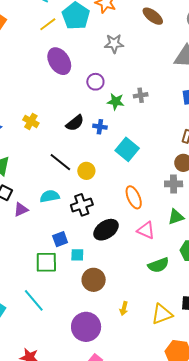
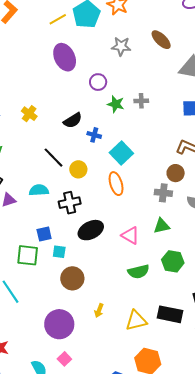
brown ellipse: (153, 16) -> (161, 40), moved
blue cross: (100, 127) -> (94, 135), moved
orange ellipse: (134, 197) -> (116, 184), moved

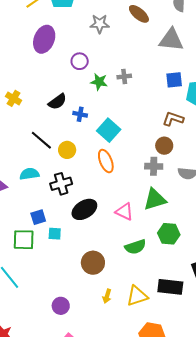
purple ellipse: (65, 57) -> (44, 39), turned 52
green triangle: (162, 226) -> (155, 199), size x1.4
brown circle: (72, 278) -> (93, 263), moved
yellow arrow: (99, 310) -> (107, 296), moved
purple circle: (59, 324) -> (61, 306), size x0.6

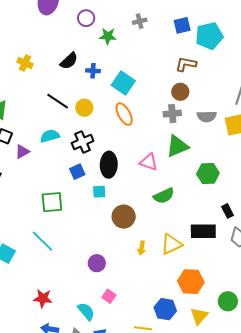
gray cross: (124, 76) -> (140, 21), moved
black ellipse: (84, 209) -> (109, 165), turned -50
blue square: (38, 217) -> (77, 172), moved
cyan square: (55, 234) -> (99, 192), moved
green hexagon: (169, 234) -> (208, 174), moved

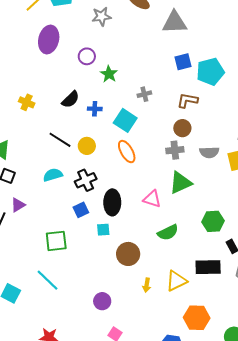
gray cross: (140, 21) -> (144, 94), moved
green star: (108, 36) -> (109, 74), turned 30
purple triangle: (22, 152) -> (18, 205), moved
green hexagon: (208, 174) -> (213, 221), moved

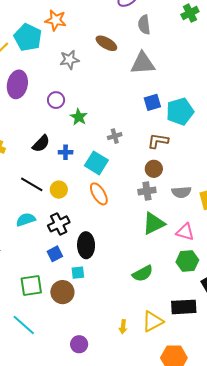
pink triangle: (152, 199) -> (185, 232), moved
brown circle: (128, 254) -> (62, 292), moved

